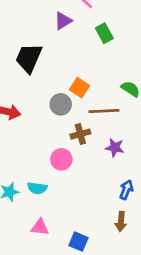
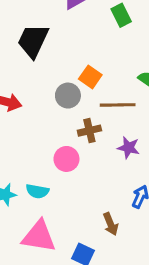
brown arrow: (121, 222) -> (111, 224), moved, turned -30
pink triangle: (40, 227) -> (39, 236), size x1.6

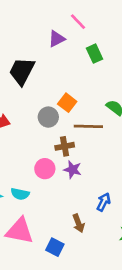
purple star: (129, 148) -> (73, 170), moved

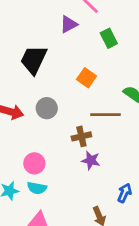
orange square: (67, 103) -> (87, 78), moved
gray circle: (48, 117) -> (47, 108), moved
pink circle: (45, 169) -> (34, 163), moved

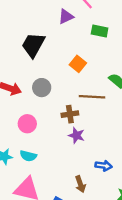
green rectangle: (109, 38) -> (100, 31), turned -56
pink circle: (34, 163) -> (27, 124), moved
blue arrow: (125, 193) -> (104, 166), turned 70

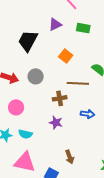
purple triangle: (66, 17) -> (55, 24), moved
pink circle: (27, 124) -> (16, 107), moved
purple star: (76, 135) -> (56, 123), moved
blue arrow: (104, 166) -> (87, 114), moved

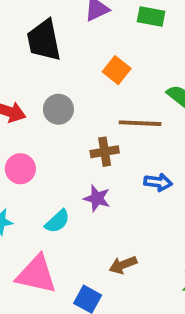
black trapezoid: (28, 41) -> (44, 40), turned -40
cyan semicircle: (25, 134) -> (57, 221), moved, turned -56
brown arrow: (70, 157) -> (123, 265), turned 88

